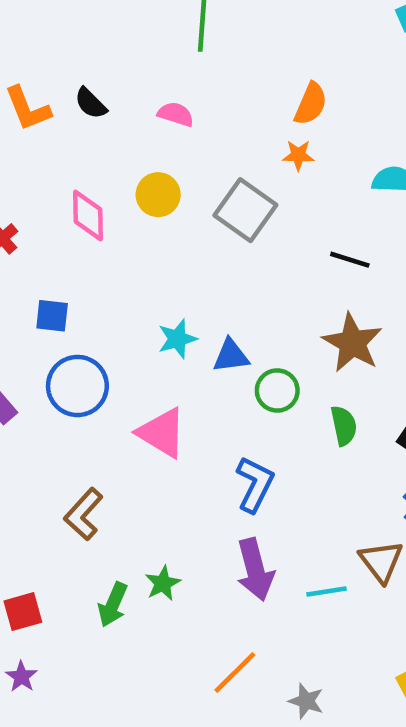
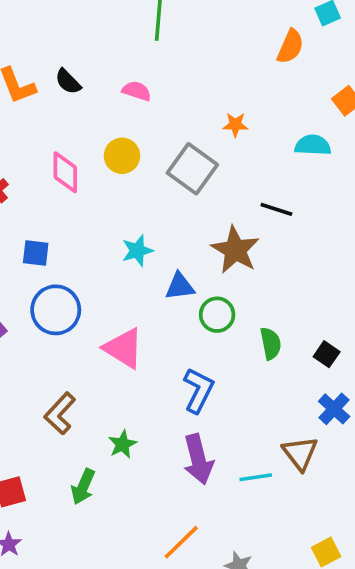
orange semicircle: (311, 104) -> (290, 46), moved
cyan star: (177, 339) -> (137, 251), moved
brown star: (352, 343) -> (235, 250), moved
green star: (163, 583) -> (122, 444), moved

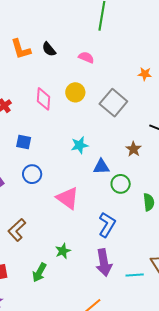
orange star: (235, 125) -> (145, 74), moved
brown star: (235, 250) -> (133, 149), size x0.6
blue circle: (56, 310) -> (32, 174), size x0.7
brown L-shape: (60, 413) -> (17, 230), moved

